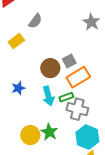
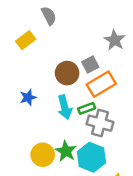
gray semicircle: (35, 21) -> (49, 16), turned -63
gray star: (91, 22) -> (115, 40), moved
cyan hexagon: (87, 137) -> (91, 157), moved

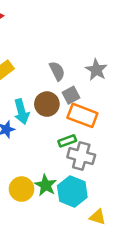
gray semicircle: (49, 16) -> (57, 71), moved
orange rectangle: (101, 84) -> (82, 115), turned 52
cyan arrow: (65, 107) -> (22, 112), moved

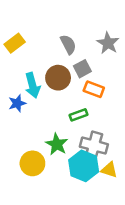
orange rectangle: (82, 115) -> (94, 89), size x0.7
gray cross: (81, 156) -> (94, 145), moved
green star: (46, 185) -> (57, 144), moved
yellow triangle: (98, 217) -> (109, 170), moved

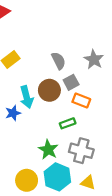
yellow circle: (32, 163) -> (27, 180), moved
cyan hexagon: (84, 166) -> (57, 177), moved
yellow triangle: (109, 170) -> (88, 183), moved

